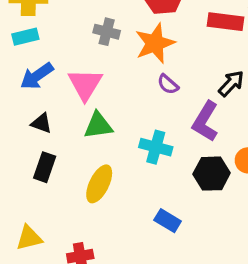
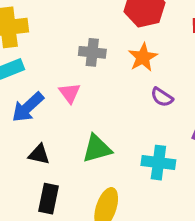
orange star: (155, 43) -> (143, 57), size x0.7
pink triangle: (85, 84) -> (70, 93), moved, size x0.6

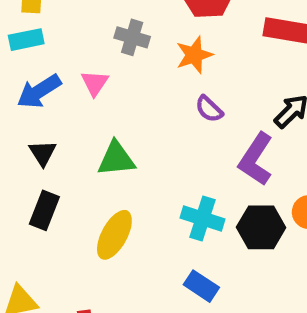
black triangle: (39, 154) -> (43, 153), turned 35
cyan cross: (158, 163) -> (202, 218), moved

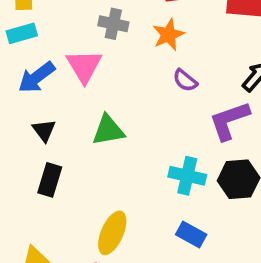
pink triangle: (95, 83) -> (84, 66), size x1.5
purple L-shape: (256, 159) -> (229, 121), turned 42
yellow ellipse: (114, 235) -> (112, 233), moved

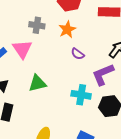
cyan cross: (187, 176) -> (81, 95), moved

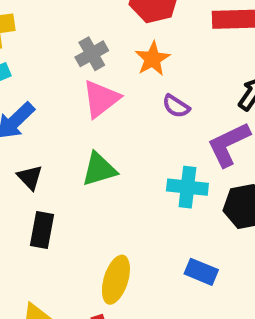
gray cross: (37, 25) -> (92, 54), turned -35
pink triangle: (22, 49) -> (101, 99), moved, turned 30

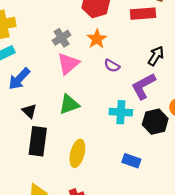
black rectangle: (42, 230) -> (38, 141), size x1.4
yellow ellipse: (116, 280) -> (77, 153), moved

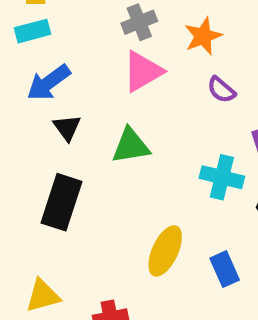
black triangle: (29, 111) -> (67, 128), moved
yellow ellipse: (77, 153) -> (165, 251), moved
blue rectangle: (131, 161) -> (225, 269), turned 36

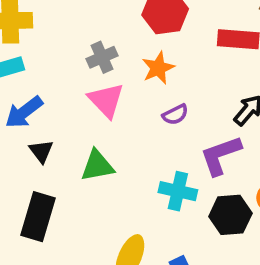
pink triangle: (143, 71) -> (106, 100), turned -42
purple semicircle: (221, 90) -> (175, 115), turned -65

